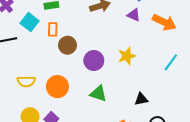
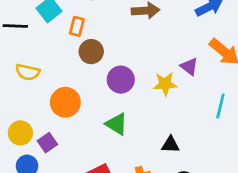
purple triangle: (134, 15) -> (189, 67), moved
cyan line: (171, 62) -> (220, 106), turned -36
yellow semicircle: (26, 81) -> (28, 72), moved

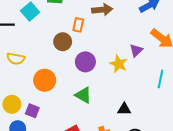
orange rectangle: (77, 26) -> (78, 25), moved
purple triangle: (189, 67) -> (136, 50), turned 40
yellow star: (165, 84) -> (119, 64), turned 30
purple square: (47, 143) -> (32, 111), turned -32

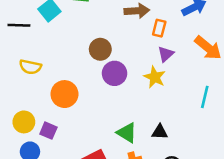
orange rectangle: (78, 25) -> (159, 28), moved
brown circle: (63, 42) -> (100, 49), moved
purple triangle: (136, 50) -> (166, 54), moved
green triangle: (83, 95) -> (127, 133), moved

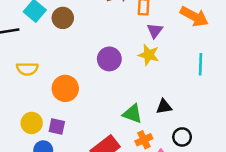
brown circle: (100, 49) -> (63, 18), moved

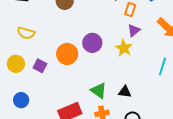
orange circle: (65, 88) -> (67, 54), moved
yellow circle: (32, 123) -> (16, 64), moved
purple square: (57, 127) -> (40, 66), moved

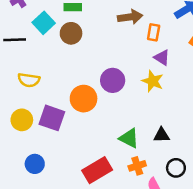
purple triangle: (134, 30) -> (162, 58), turned -40
purple square: (40, 66) -> (52, 118), size x1.5

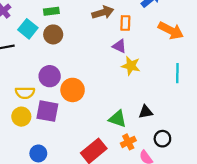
purple triangle: (162, 58) -> (119, 46), moved
yellow semicircle: (29, 80) -> (25, 93), moved
purple circle: (113, 80) -> (50, 76), moved

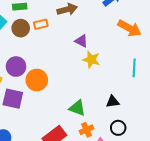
orange rectangle: (125, 23) -> (41, 24), moved, turned 72
black triangle: (146, 112) -> (113, 102), moved

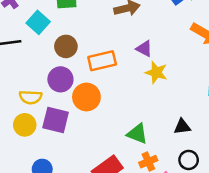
orange rectangle: (41, 24) -> (102, 61), moved, size x1.5
brown circle: (21, 28) -> (66, 46), moved

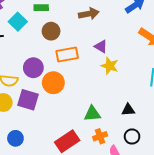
brown circle: (66, 46) -> (51, 31), moved
green triangle: (137, 134) -> (92, 114), turned -30

